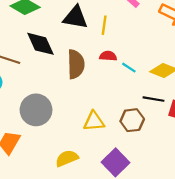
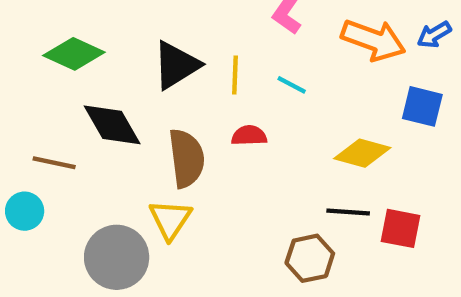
black triangle: (75, 17) -> (176, 65), turned -36
cyan line: (129, 68) -> (292, 85), moved
yellow triangle: (94, 121) -> (170, 219), moved, turned -45

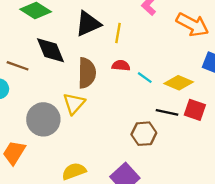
cyan line: (292, 85) -> (145, 78), moved
red square: (401, 228) -> (195, 110), moved

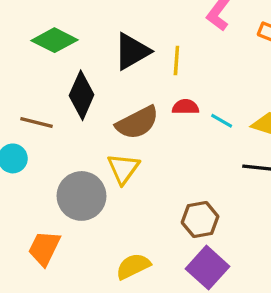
black diamond: (50, 50) -> (82, 95), turned 52
brown semicircle: (87, 73) -> (137, 123), turned 68
brown hexagon: (144, 134) -> (200, 220), moved

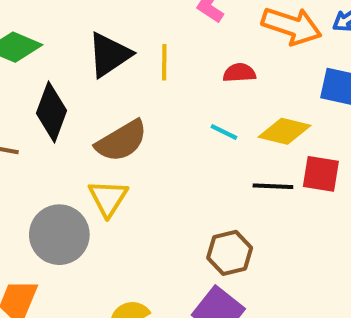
red semicircle: (185, 107) -> (239, 73), moved
brown hexagon: (200, 220) -> (230, 253), moved

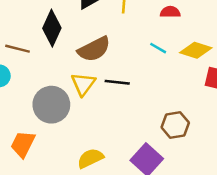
black line: (273, 186) -> (117, 82), moved
brown hexagon: (230, 253) -> (175, 125), moved

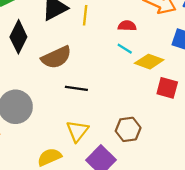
cyan line: (158, 48) -> (125, 49), moved
yellow triangle: (83, 84) -> (77, 131), moved

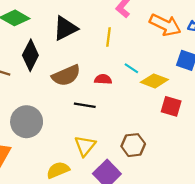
yellow line: (85, 15) -> (108, 37), moved
red semicircle: (127, 26) -> (103, 79), moved

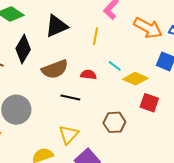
brown hexagon: (133, 145) -> (114, 122), moved

